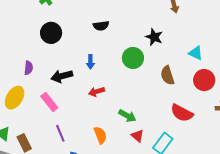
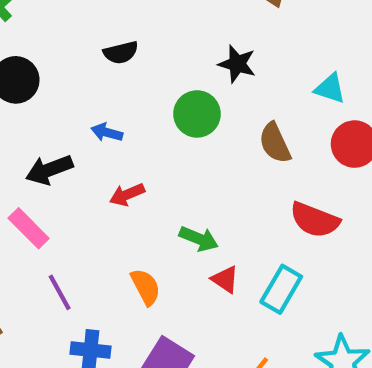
blue arrow: (90, 62) -> (107, 132), turned 112

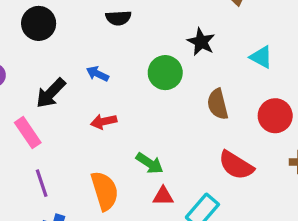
cyan triangle: (330, 88) -> (261, 57), moved
black arrow: (49, 170) -> (51, 93), turned -36
red triangle: (225, 279) -> (163, 196), turned -45
orange semicircle: (146, 287) -> (105, 191), size x1.4

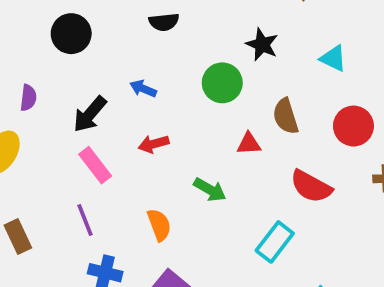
pink rectangle: (28, 133) -> (95, 165), moved
orange semicircle: (105, 191) -> (159, 225), size x0.7
red triangle: (163, 196) -> (249, 144), moved

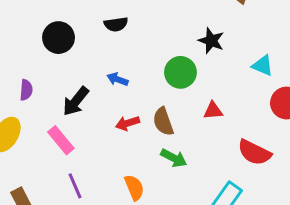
black semicircle: (164, 22) -> (116, 24), moved
cyan triangle: (333, 58) -> (263, 65), moved
brown semicircle: (286, 116) -> (163, 122), moved
red triangle: (249, 144) -> (213, 111), moved
pink rectangle: (95, 165) -> (61, 140), moved

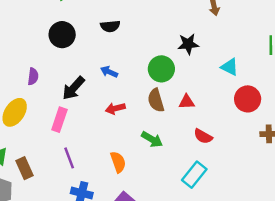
black star: (211, 41) -> (188, 44), turned -30
brown semicircle: (163, 122) -> (156, 100), moved
pink rectangle: (61, 140) -> (59, 120), turned 55
red semicircle: (254, 152) -> (203, 136), moved, size x0.7

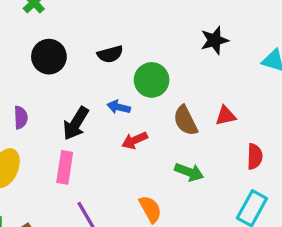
black semicircle: (110, 26) -> (110, 54), moved
green circle: (161, 69) -> (152, 80), moved
blue arrow: (109, 72) -> (119, 107), moved
red semicircle: (203, 136) -> (255, 156), turned -108

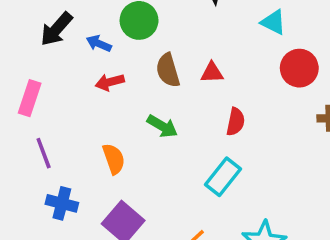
black arrow: (76, 123) -> (56, 29), moved

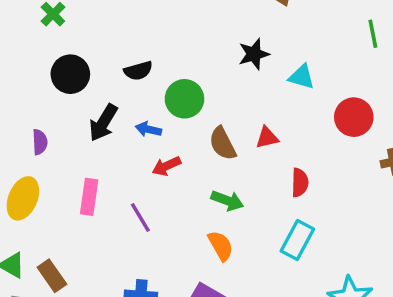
cyan triangle: (273, 22) -> (302, 77), moved
purple line: (44, 153) -> (140, 218), moved
orange semicircle: (114, 159) -> (221, 246), moved

